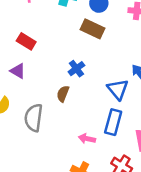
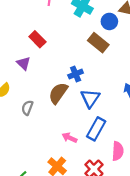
blue triangle: (118, 89) -> (90, 98), moved
brown semicircle: (63, 94) -> (58, 93), size x1.5
gray semicircle: (34, 118) -> (27, 108), size x0.6

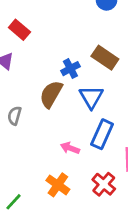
brown rectangle: (98, 43) -> (105, 58), moved

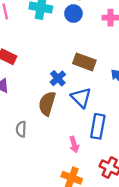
pink arrow: (70, 148) -> (74, 144), turned -112

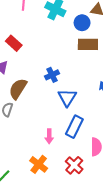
brown rectangle: (84, 62) -> (88, 44), moved, turned -36
brown semicircle: (47, 104) -> (18, 89), moved

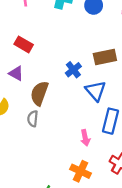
brown rectangle: (88, 44) -> (105, 57), moved

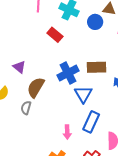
red rectangle: (24, 44) -> (55, 35), moved
blue cross: (73, 70) -> (68, 73), size x1.5

